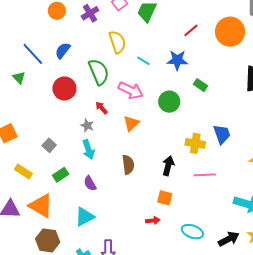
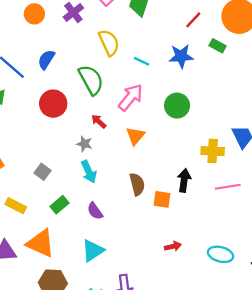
green rectangle: (200, 85) -> (218, 46), moved
pink arrow: (131, 90) -> (131, 97), turned -70
orange square: (165, 198) -> (162, 199), moved

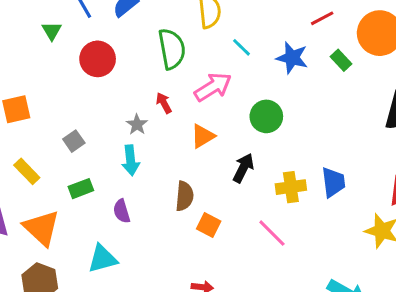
red circle: (53, 104) -> (98, 59), moved
yellow cross: (213, 151) -> (291, 187), turned -30
black arrow: (184, 180) -> (243, 168), moved
pink line: (228, 187) -> (272, 233), moved, turned 35

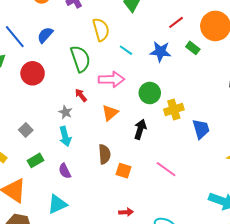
pink arrow: (213, 87) -> (111, 79), turned 40
yellow cross: (291, 187) -> (174, 109), moved

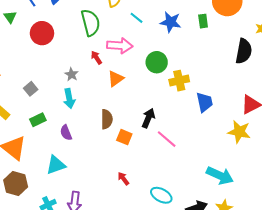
green rectangle: (193, 48) -> (203, 21), turned 40
red arrow: (81, 95) -> (96, 58), moved
black arrow: (140, 129) -> (148, 118), moved
red arrow: (126, 212) -> (123, 179), turned -128

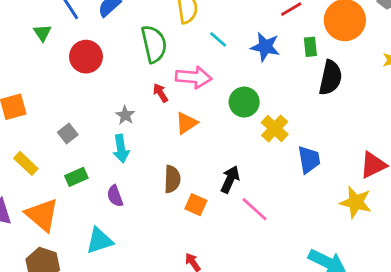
black semicircle: (244, 51) -> (331, 78), moved
yellow cross: (179, 81) -> (275, 128), turned -36

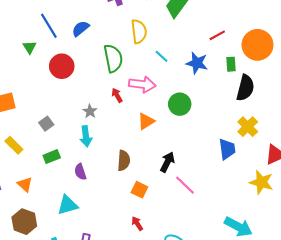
orange triangle: (186, 123) -> (146, 121), moved
yellow cross: (275, 128) -> (248, 127), moved
orange square: (196, 205) -> (139, 190), moved
orange triangle: (42, 215) -> (25, 184), size x0.6

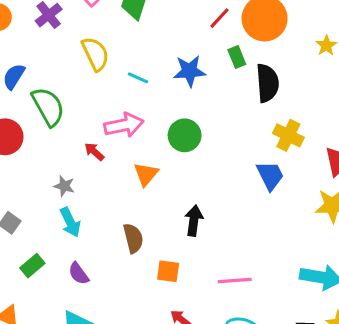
red line: (217, 35) -> (220, 18), moved
green semicircle: (113, 58) -> (48, 107), moved
pink line: (185, 185) -> (235, 280), moved, turned -30

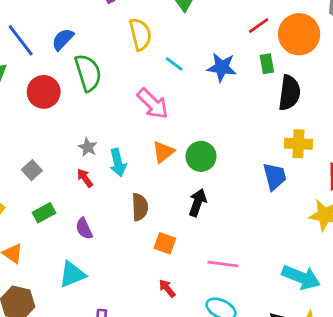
pink arrow: (124, 125) -> (153, 104), turned 44
green circle: (185, 135) -> (201, 156), moved
yellow cross: (288, 135) -> (298, 144), turned -36
red arrow: (94, 152) -> (85, 178), moved
cyan arrow: (70, 222) -> (118, 163), moved

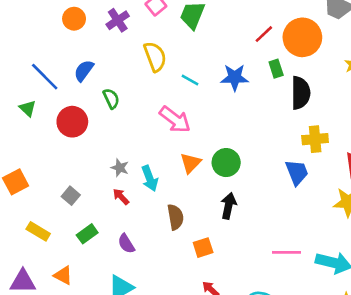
green semicircle: (88, 73) -> (111, 99), size x0.6
orange square: (165, 243) -> (203, 248), turned -30
pink line: (223, 264) -> (287, 252), moved

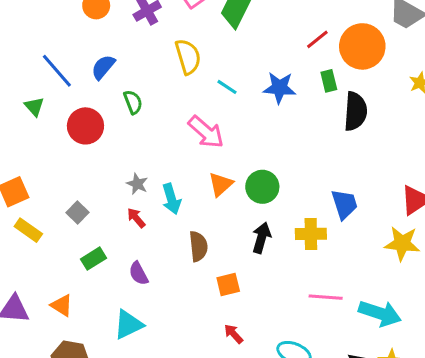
yellow cross: (315, 139) -> (311, 234), moved
yellow rectangle: (38, 231) -> (28, 230), moved

